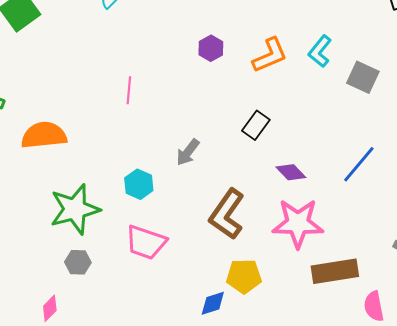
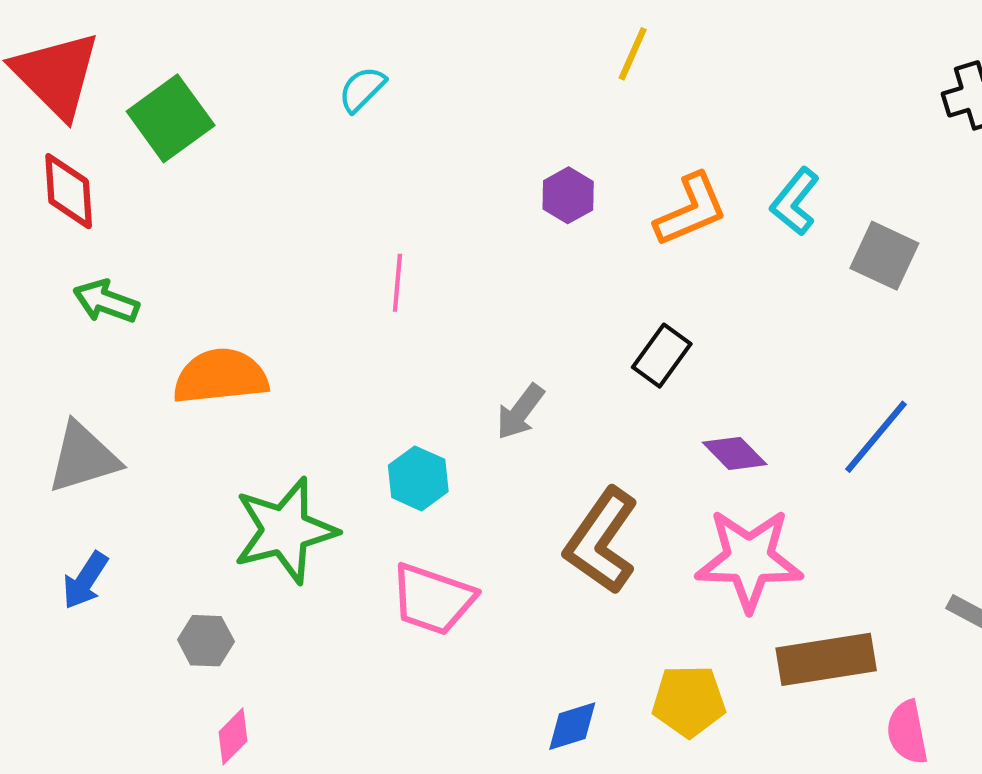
gray hexagon: (78, 262) -> (206, 641), moved
yellow pentagon: (244, 276) -> (689, 701), moved

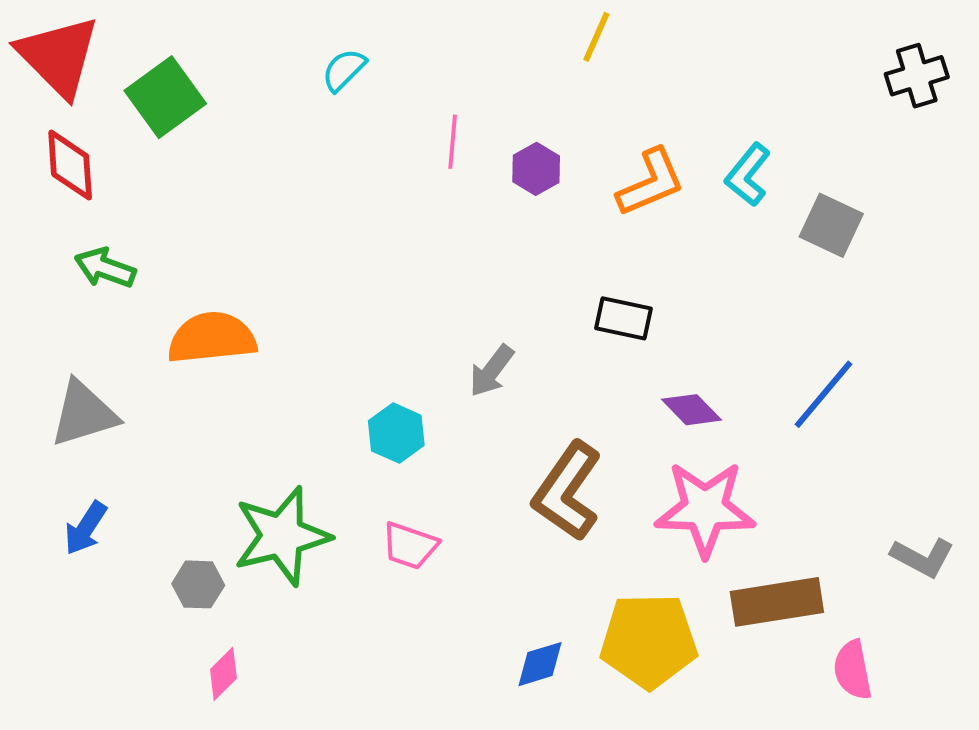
pink line: (397, 283) -> (453, 142), moved
black rectangle: (662, 356) -> (624, 318), turned 66
green star: (285, 530) -> (282, 536), moved
pink trapezoid: (433, 599) -> (410, 546), size x0.7
yellow pentagon: (689, 701) -> (649, 641), size x1.4

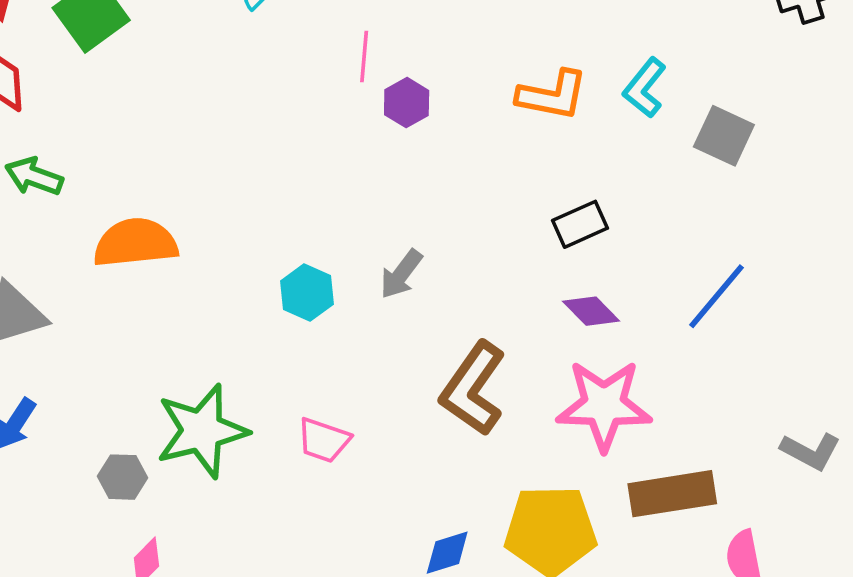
purple hexagon: (536, 169) -> (407, 103), moved
orange L-shape: (651, 183) -> (552, 95), turned 34
black rectangle: (624, 318) -> (580, 224), moved, turned -36
cyan hexagon: (396, 433) -> (307, 293), moved

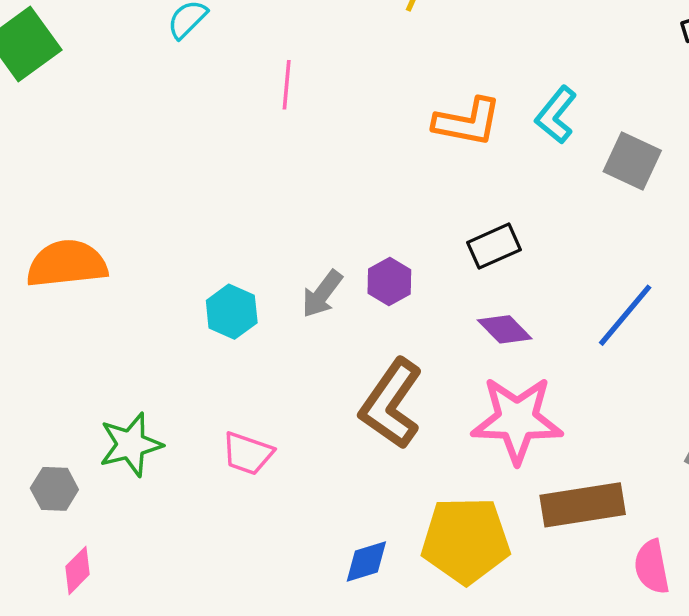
purple hexagon: (407, 103) -> (389, 282), moved
green star: (202, 431) -> (131, 445), size x0.7

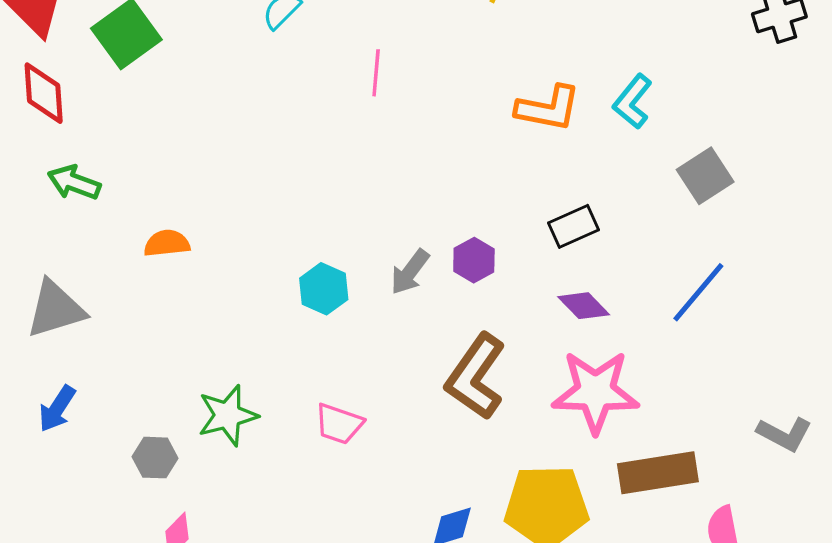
gray square: (632, 161) -> (705, 176), moved, turned 32
orange semicircle: (67, 264) -> (167, 243), size x0.6

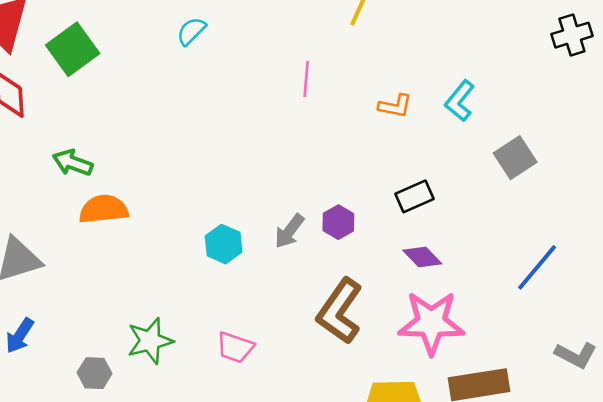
pink line: (376, 73) -> (306, 79), moved
orange L-shape: (548, 108) -> (395, 106), size x0.7
green arrow: (74, 183) -> (73, 163), moved
orange semicircle: (167, 243) -> (104, 209), size x1.4
blue line: (698, 292) -> (537, 267), moved

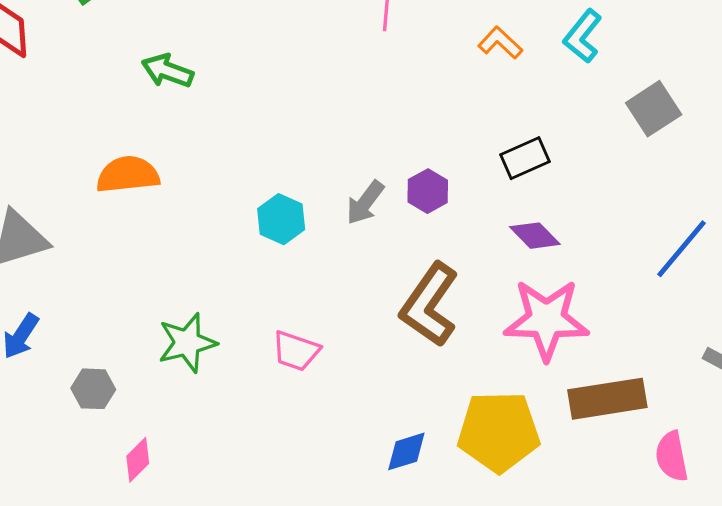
orange L-shape: (395, 106) -> (500, 43), turned -148
green arrow: (73, 163) -> (167, 71), moved
gray hexagon: (95, 373) -> (93, 389), moved

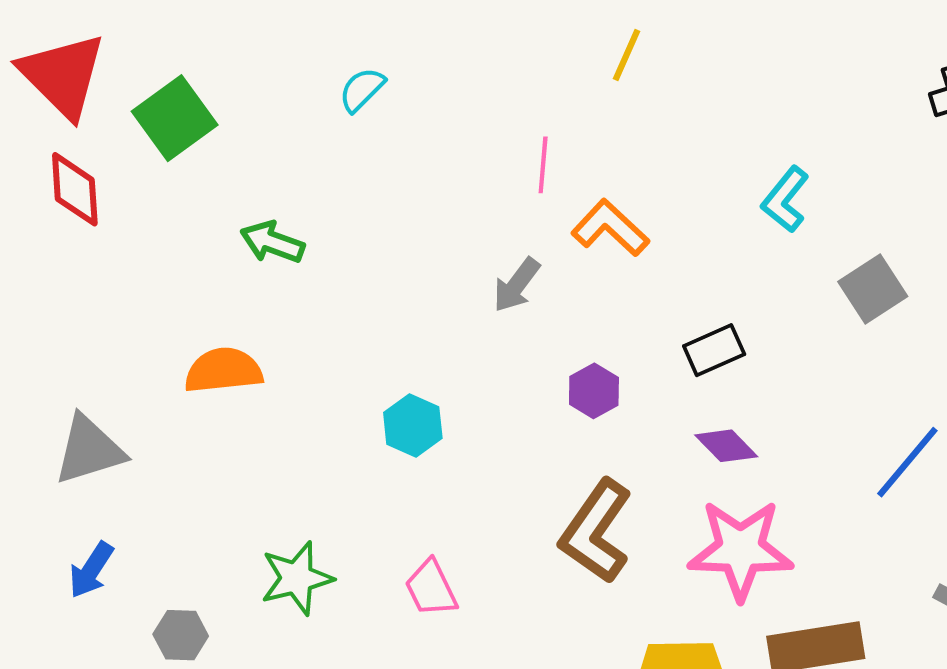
orange L-shape: (500, 43) -> (610, 228), moved, size x1.4
gray arrow: (365, 203) -> (517, 285), moved
pink trapezoid: (296, 351) -> (431, 588), turned 45

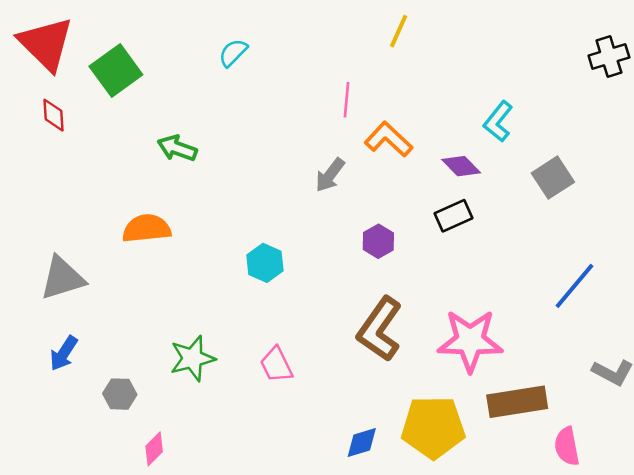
red diamond: (75, 189) -> (54, 115), size x0.7
purple diamond: (726, 446) -> (461, 166), moved

